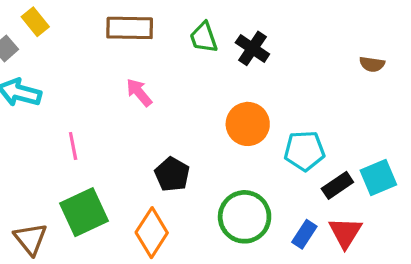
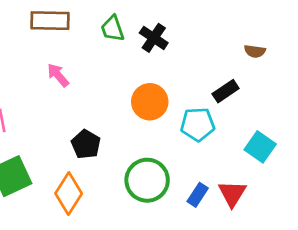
cyan square: (378, 177) -> (260, 147), turned -32
black rectangle: (337, 185) -> (226, 91), moved

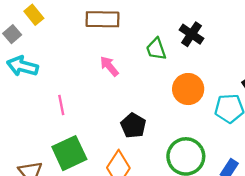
green trapezoid: (113, 29) -> (156, 49), moved

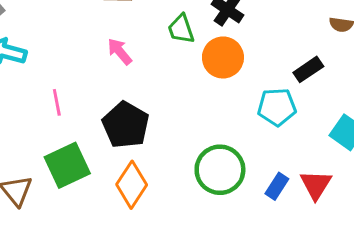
orange circle: (188, 89) -> (223, 57), moved
black pentagon: (133, 126) -> (126, 125), moved, size x1.4

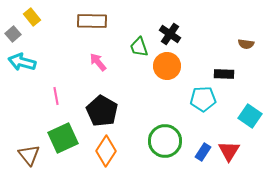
black rectangle: (308, 69) -> (224, 74), turned 36

